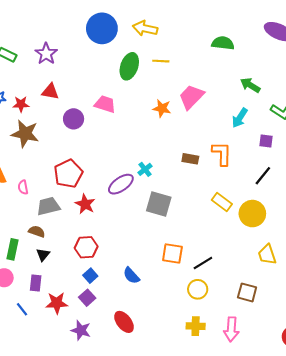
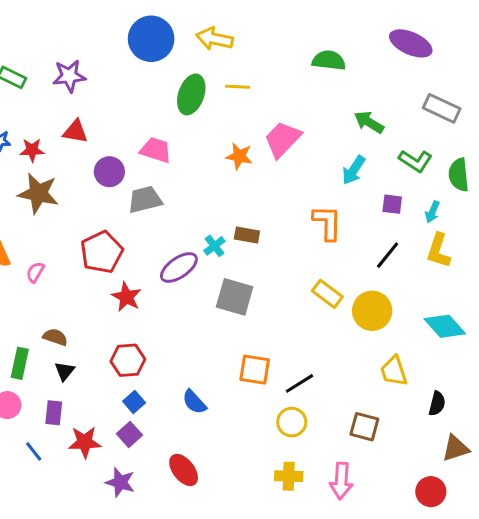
purple star: (46, 54) -> (69, 76), turned 30
brown rectangle: (190, 159) -> (247, 235), moved
pink semicircle: (23, 187) -> (35, 272), turned 40
gray trapezoid: (48, 206) -> (145, 200), moved

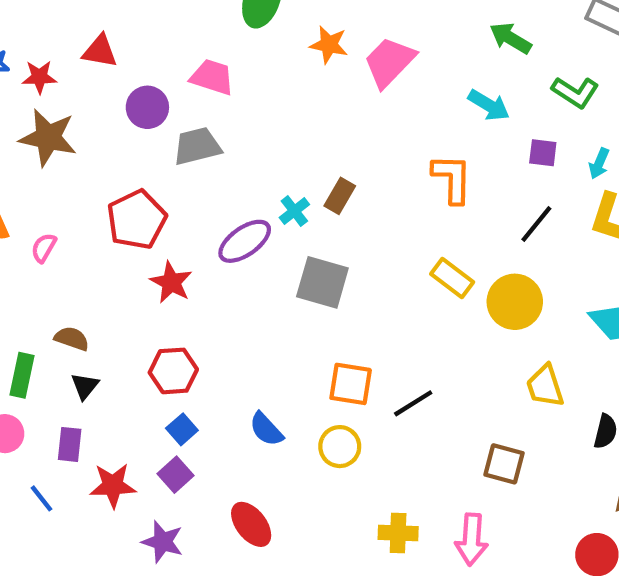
orange star: (239, 156) -> (329, 45), moved
cyan arrow: (354, 170) -> (489, 105), turned -92
brown rectangle: (247, 235) -> (340, 196), turned -70
yellow circle: (292, 422) -> (340, 447), moved

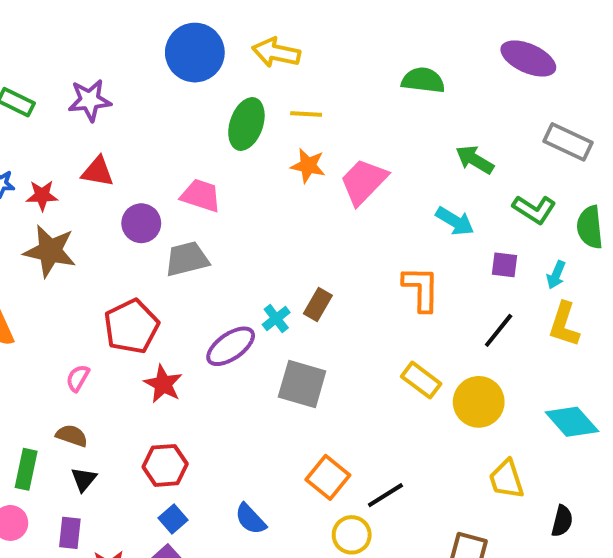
pink semicircle: (44, 248) -> (78, 378), moved
orange square: (351, 384) -> (328, 477), turned 30
yellow circle: (340, 447) -> (352, 535), moved

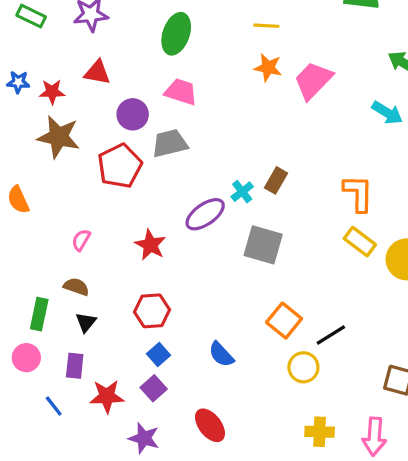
green ellipse: (246, 124) -> (176, 34), moved
orange L-shape: (421, 289) -> (358, 193), moved
red pentagon: (131, 326) -> (120, 166), moved

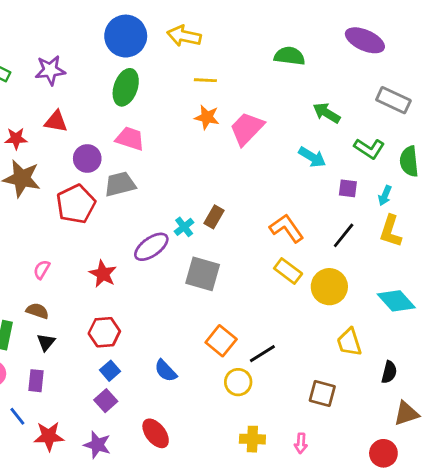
orange L-shape: (358, 193) -> (287, 228), turned -36
red star: (107, 396) -> (49, 436), moved
pink arrow: (374, 437) -> (301, 443), size x0.6

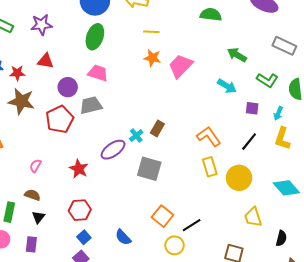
yellow rectangle: (288, 271) -> (210, 167), turned 36

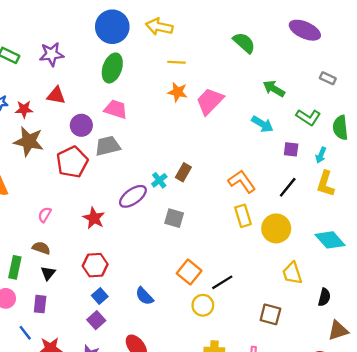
green semicircle: (211, 15) -> (244, 43), turned 35
gray rectangle: (284, 46) -> (328, 78), size x0.6
gray square: (149, 169) -> (174, 218), size x0.7

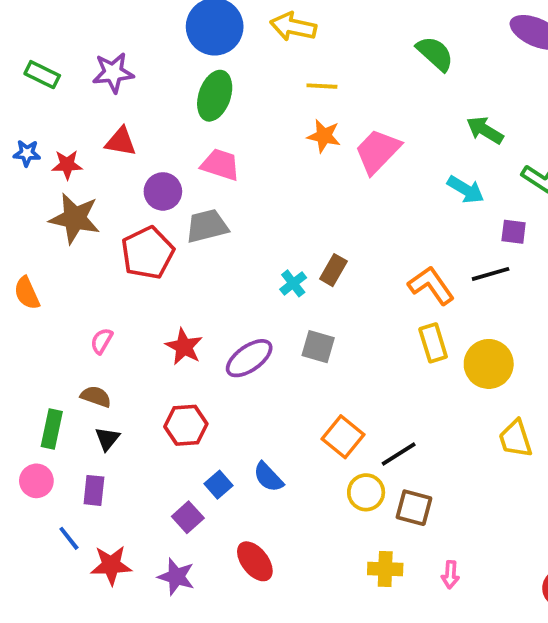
black line: (288, 187) -> (491, 274), moved, turned 35
purple ellipse: (133, 196) -> (249, 358), moved
blue square: (100, 296) -> (218, 485), moved
brown square: (270, 314) -> (414, 508), moved

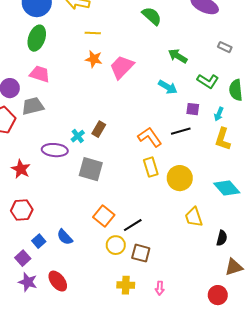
gray square: (318, 347) -> (91, 169), size x1.4
purple ellipse: (249, 358) -> (55, 150), moved, turned 40
purple star: (176, 577) -> (28, 282), moved

